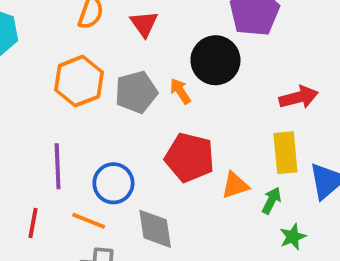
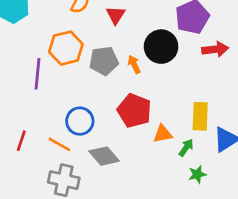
red arrow: (299, 97) -> (215, 49), moved
purple line: (58, 166) -> (37, 74), moved
gray diamond: (155, 229) -> (104, 156), turned -40

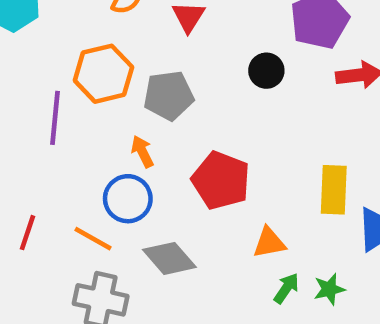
black circle: (161, 47) -> (266, 71), size x0.6
orange arrow: (134, 64) -> (142, 152), moved
orange triangle: (163, 134) -> (269, 243), moved
green arrow: (186, 148) -> (286, 288), moved

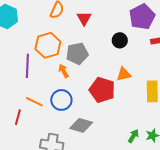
orange arrow: (142, 152) -> (64, 71), moved
orange line: (93, 239) -> (34, 102), moved
orange triangle: (269, 243) -> (124, 74), moved
gray diamond: (169, 258) -> (81, 125), turned -30

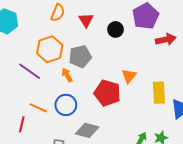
black circle: (120, 40) -> (116, 29), moved
purple line: (27, 66) -> (30, 71), turned -55
orange triangle: (124, 74) -> (129, 76), turned -35

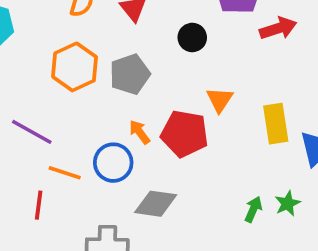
black circle: (116, 29) -> (192, 37), moved
purple line: (30, 71) -> (32, 132), moved
orange arrow: (67, 75) -> (140, 132), moved

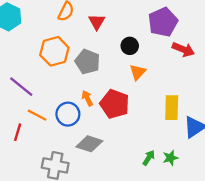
red arrow: (278, 28) -> (183, 49), turned 30
gray pentagon: (130, 74) -> (87, 62), turned 30
orange triangle: (220, 100) -> (138, 72), moved

